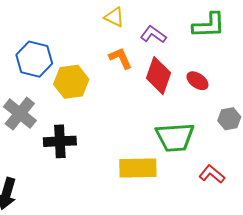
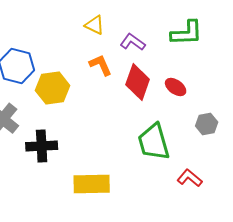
green trapezoid: (175, 137) -> (154, 142), turned 78
yellow rectangle: (138, 168) -> (92, 184), moved

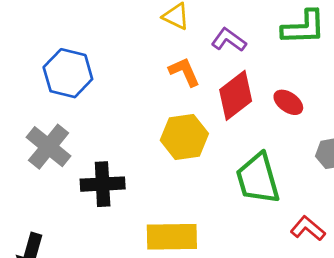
red diamond: (138, 82) -> (236, 95), turned 33
yellow hexagon: (53, 88) -> (184, 137), moved

